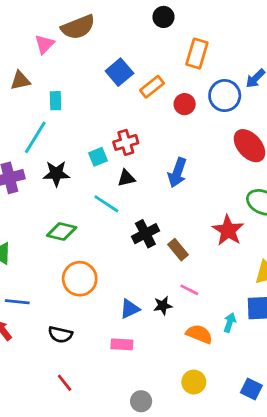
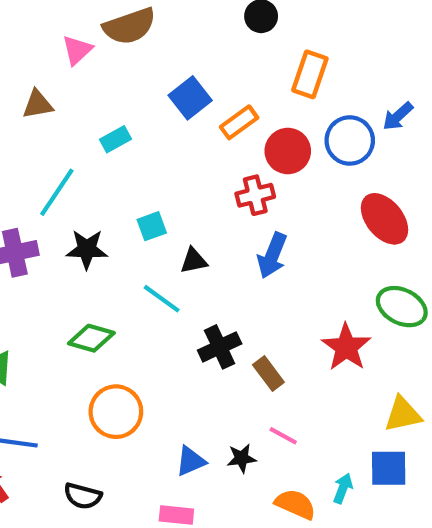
cyan rectangle: (55, 101) -> (115, 139), moved, turned 60
red circle: (185, 104) -> (288, 151), size x1.4
red cross: (126, 142) -> (255, 195), moved

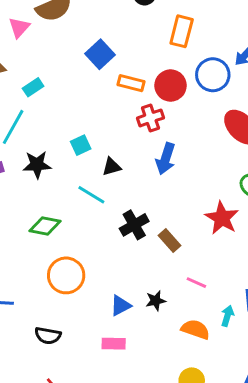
orange rectangle: (239, 122) -> (131, 83), moved, turned 55
cyan rectangle: (115, 139) -> (33, 87), moved
pink line: (283, 436) -> (196, 283), moved

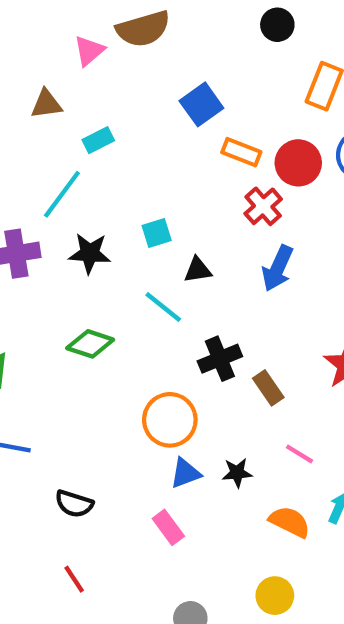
red cross: (150, 118) -> (263, 206), turned -30
orange circle: (66, 275) -> (170, 420), moved
pink rectangle: (114, 344) -> (168, 527), turned 45

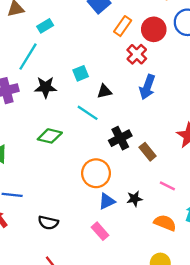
orange rectangle: (241, 152) -> (123, 26), turned -72

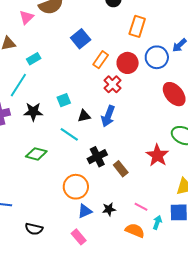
blue arrow: (147, 87) -> (108, 116), moved
pink line: (167, 186) -> (141, 207), moved

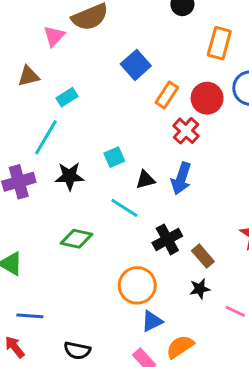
black star: (109, 209) -> (200, 289), moved
orange semicircle: (135, 230) -> (180, 347), moved, turned -54

